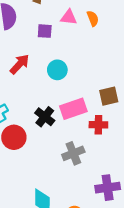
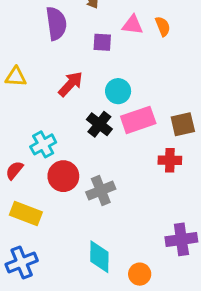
pink rectangle: (73, 109) -> (138, 120), moved
black cross: (45, 117) -> (99, 124), moved
gray cross: (73, 153) -> (101, 191), moved

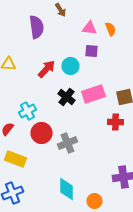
purple square: (102, 42) -> (92, 51), moved
cyan circle: (118, 91) -> (70, 66), moved

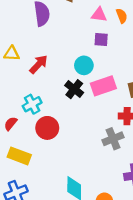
cyan circle: (70, 66) -> (84, 65), moved
red arrow: (46, 69) -> (39, 64), moved
gray cross: (68, 143) -> (113, 139), moved

